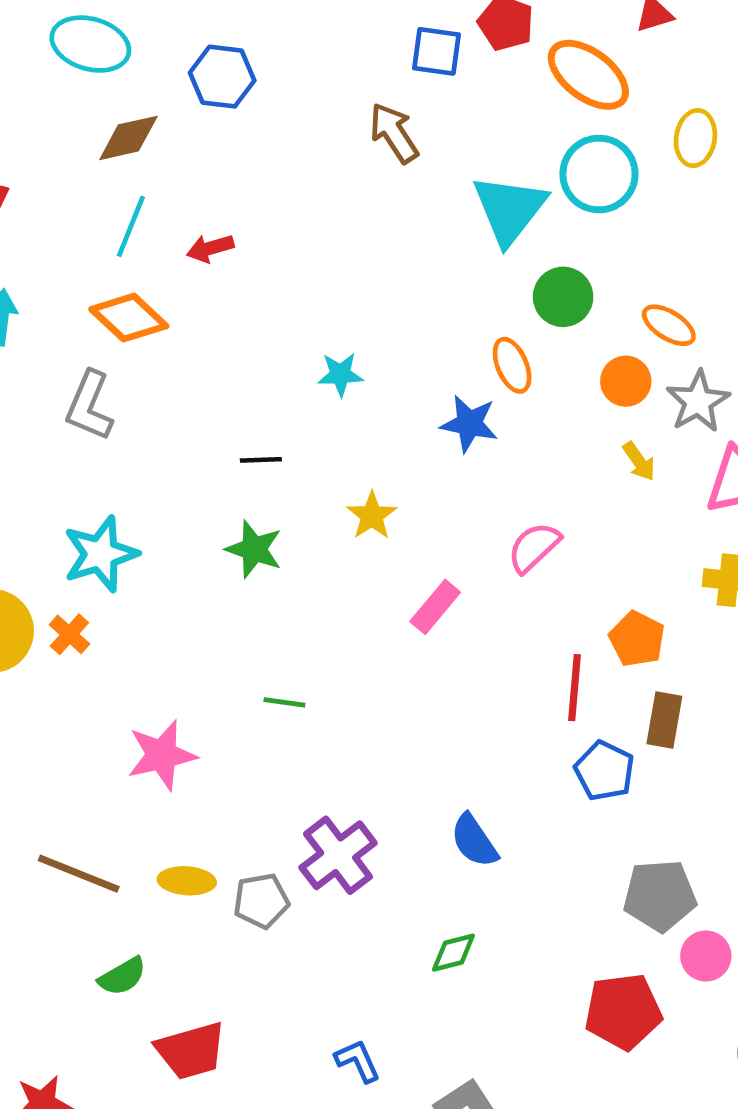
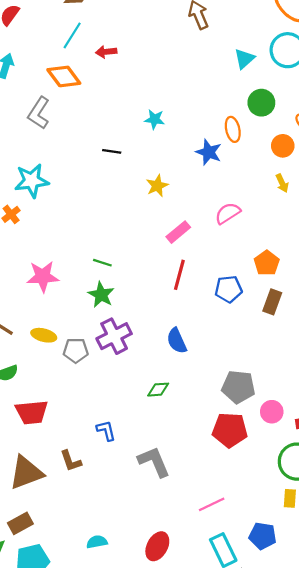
cyan triangle: (509, 209) -> (244, 59), size x0.6
green star: (254, 549) -> (101, 295), moved
red line: (575, 688) -> (179, 275), moved
blue pentagon: (604, 771) -> (228, 289), moved, turned 30
gray pentagon: (660, 896) -> (238, 387), moved

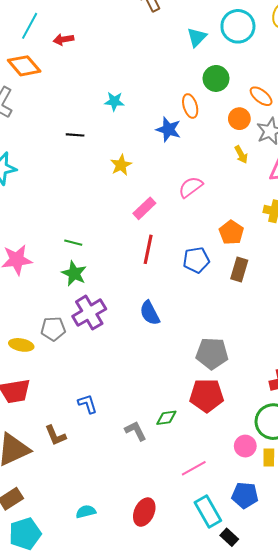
yellow ellipse: (44, 335) -> (21, 345), moved
green diamond: (158, 390) -> (166, 418), moved
pink circle: (272, 412) -> (245, 446), moved
gray L-shape: (154, 462) -> (136, 431), size x0.7

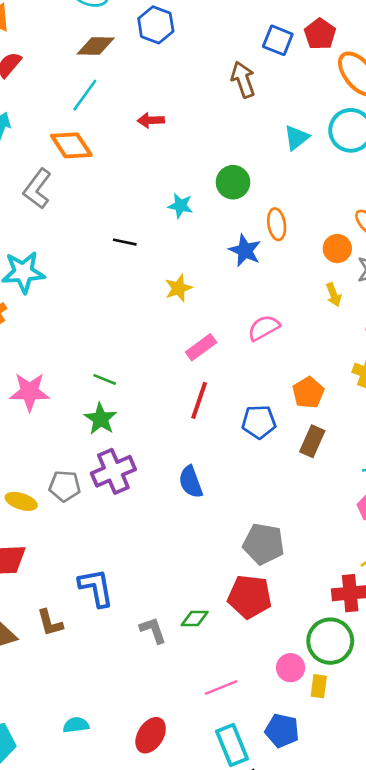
red arrow: (63, 39) -> (151, 120), moved
green circle: (216, 78) -> (233, 182), moved
blue L-shape: (88, 404) -> (96, 588), size x1.5

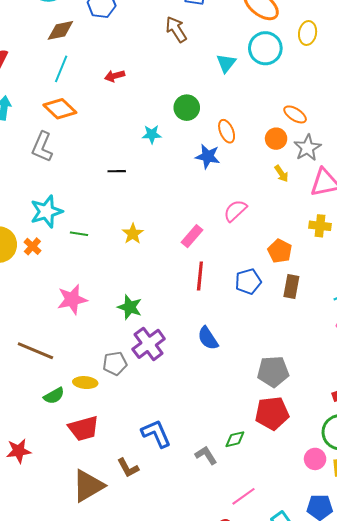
yellow star: (178, 288) -> (133, 234), moved
green line: (105, 379) -> (79, 234), moved
pink line: (221, 688) -> (243, 496), moved

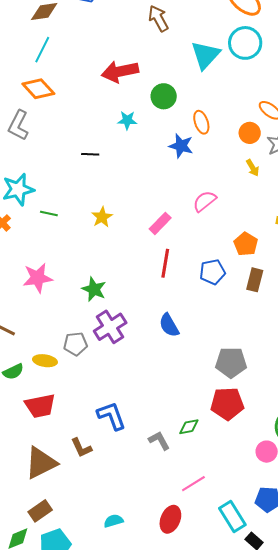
cyan triangle: (226, 63) -> (205, 55), size x1.5
red arrow: (115, 76) -> (120, 71), moved, size x1.8

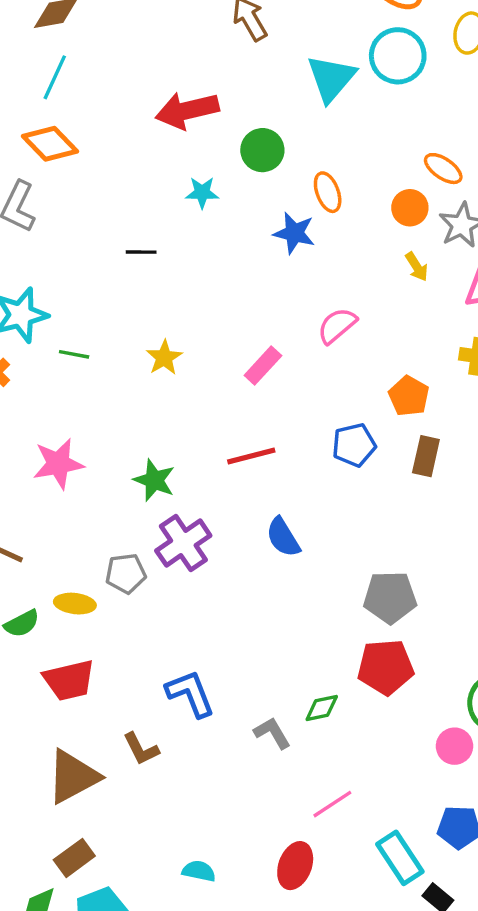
red line: (165, 263) -> (251, 456), moved, turned 68
cyan semicircle: (113, 521) -> (199, 871), turned 30

